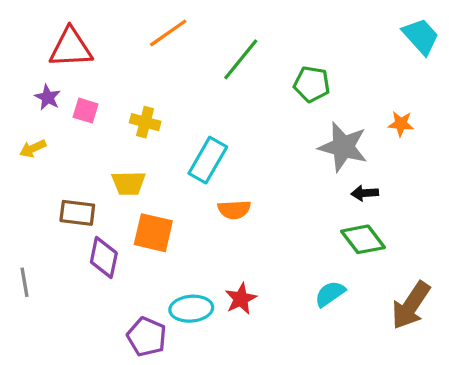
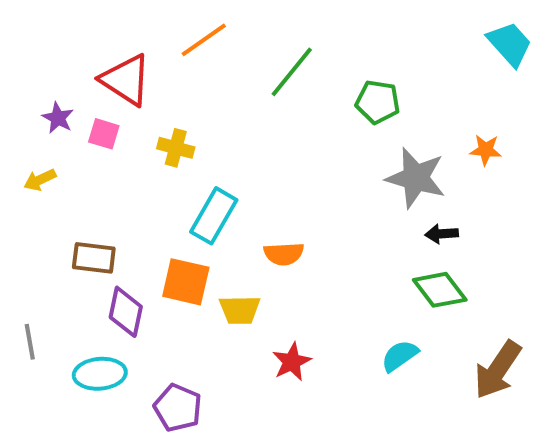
red triangle: (71, 48) -> (126, 80), moved, turned 36
cyan rectangle: (208, 160) -> (214, 216), moved
yellow trapezoid: (129, 183) -> (240, 310), moved
cyan ellipse: (191, 309) -> (100, 374), moved

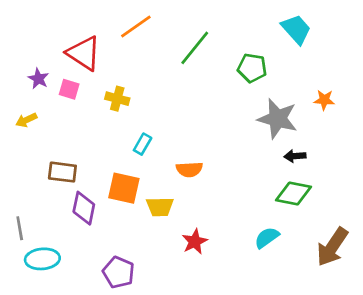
cyan trapezoid: (510, 44) -> (296, 29), moved
cyan rectangle: (214, 216) -> (143, 144), size x0.6
green diamond: (440, 290) -> (294, 193), turned -42
cyan ellipse: (100, 374) -> (42, 259), moved

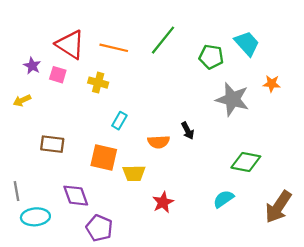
orange line: (136, 26) -> (114, 48), moved, turned 48
cyan trapezoid: (296, 29) -> (247, 43), moved
black arrow: (295, 156) -> (188, 131), moved, turned -114
purple diamond: (84, 208) -> (76, 196), moved, turned -32

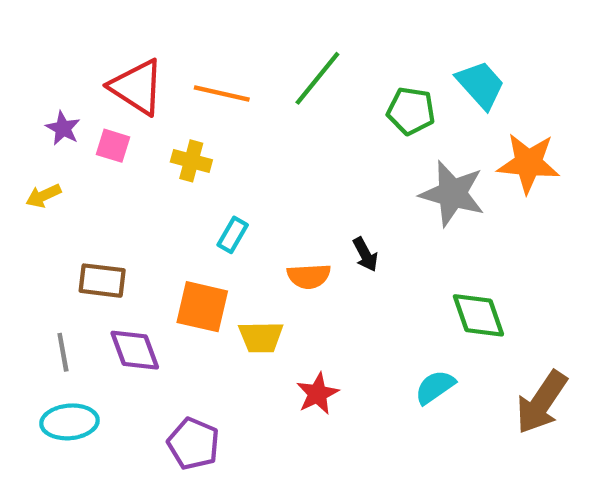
orange star: (272, 84) -> (528, 163), size x1.8
green diamond: (246, 162) -> (478, 315), turned 60
gray line: (16, 191) -> (63, 352), moved
purple diamond: (76, 196) -> (135, 350), moved

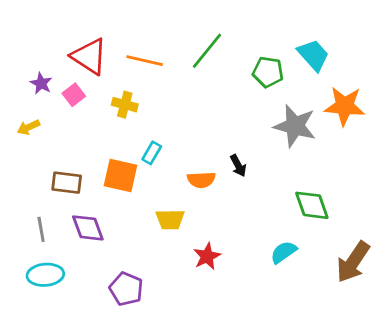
pink square: (113, 146) -> (74, 95), turned 35
orange square: (202, 307) -> (121, 176), moved

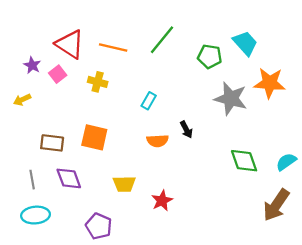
cyan rectangle: (152, 153) -> (149, 101), moved
yellow trapezoid: (170, 219) -> (124, 184), moved
cyan semicircle: (284, 252) -> (286, 162), moved

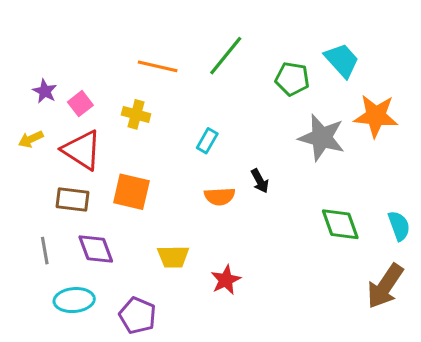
red triangle: (70, 44) -> (82, 150), moved
cyan semicircle: (286, 162) -> (399, 226), turned 105
cyan ellipse: (35, 215) -> (74, 300), moved

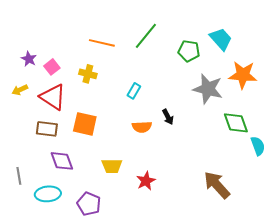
green diamond: (340, 224) -> (236, 123), moved
gray line: (45, 251) -> (19, 176), moved
brown arrow: (385, 286) -> (217, 185), moved, turned 104

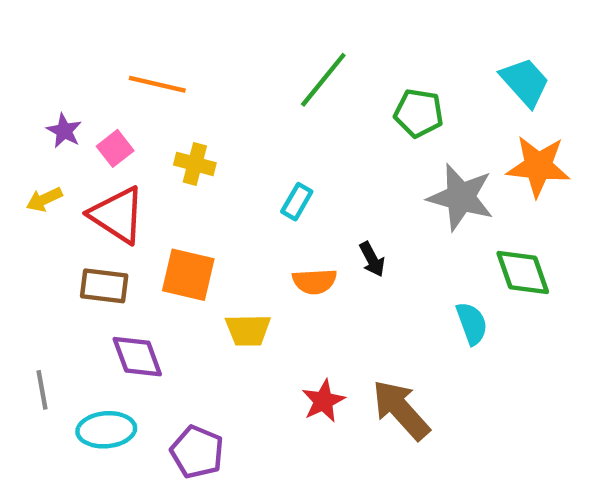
cyan trapezoid: (221, 39) -> (525, 82), moved
orange line: (102, 43) -> (157, 84), moved
cyan semicircle: (258, 146) -> (472, 323), moved
yellow trapezoid: (112, 166) -> (248, 330), moved
brown arrow: (217, 185) -> (401, 410), moved

